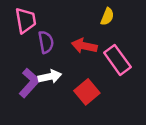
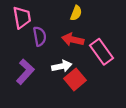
yellow semicircle: (107, 17) -> (76, 13), moved
white arrow: (50, 77) -> (62, 66), moved

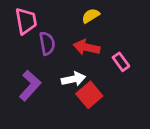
yellow semicircle: (76, 13) -> (91, 16), turned -144
pink rectangle: (102, 52) -> (121, 62), size x0.6

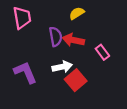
purple semicircle: (47, 43) -> (56, 37), moved
purple L-shape: (30, 86) -> (25, 72), turned -65

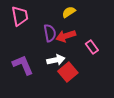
red arrow: (73, 40) -> (66, 36), turned -30

